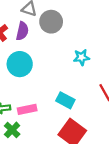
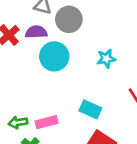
purple semicircle: (22, 31) -> (36, 32), turned -102
cyan circle: (20, 64) -> (54, 56), moved

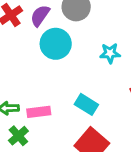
purple semicircle: (36, 32) -> (40, 16), turned -60

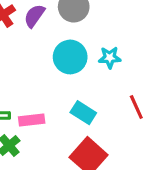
cyan circle: (56, 44) -> (70, 57), moved

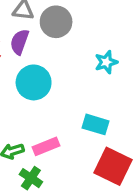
cyan circle: (70, 57) -> (34, 82), moved

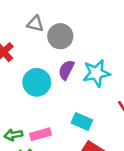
purple semicircle: (20, 42) -> (66, 70), moved
cyan star: (106, 62) -> (96, 73), size x1.5

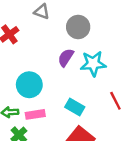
gray circle: (60, 36) -> (78, 27), moved
cyan circle: (37, 82) -> (29, 85), moved

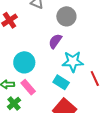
cyan star: (93, 64) -> (73, 62), moved
pink rectangle: (35, 114) -> (28, 87), turned 56

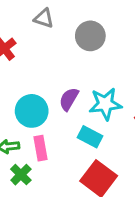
purple semicircle: (55, 41) -> (69, 99), moved
pink rectangle: (28, 87) -> (41, 148), turned 35

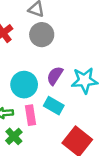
gray circle: (90, 36) -> (42, 35), moved
cyan rectangle: (90, 137) -> (54, 106), moved

